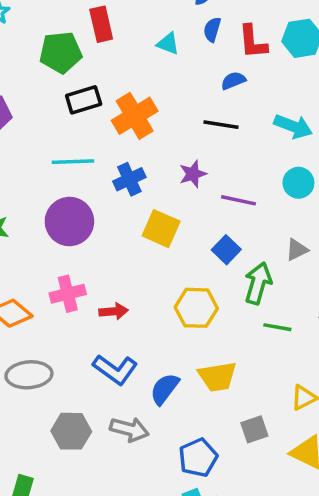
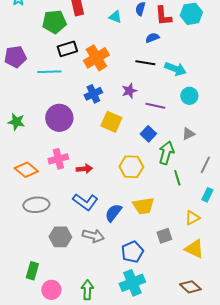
cyan arrow: (293, 126) -> (175, 69), moved
cyan line: (73, 162) -> (49, 72), moved
green line: (277, 327) -> (177, 178), turned 63

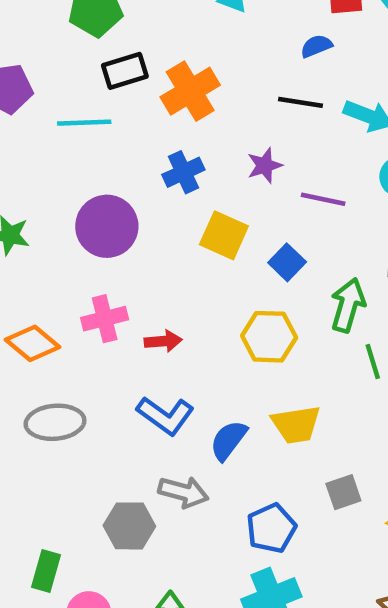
blue square: (148, 134) -> (287, 262), moved
gray hexagon: (60, 237) -> (129, 526), moved

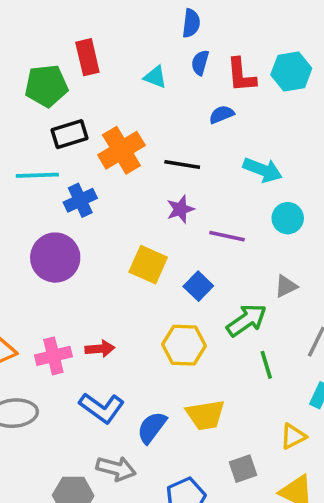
black line: (301, 102) -> (182, 165), moved
blue cross: (183, 172) -> (80, 200), moved
green arrow: (348, 305) -> (247, 320), turned 39
pink cross: (105, 319) -> (53, 356), moved

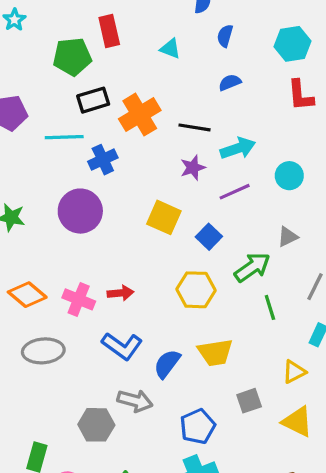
blue semicircle: (200, 63) -> (225, 36), moved
red L-shape: (241, 75) -> (301, 95), moved
cyan arrow: (263, 170) -> (238, 148), moved, turned -40
purple line: (227, 236) -> (235, 192), turned -36
pink cross: (53, 356) -> (79, 299), turned 36

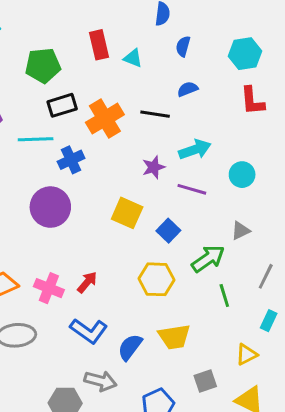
red rectangle: (109, 31) -> (99, 45), moved
black line: (194, 127) -> (155, 114), moved
purple line: (235, 192) -> (192, 189), turned 40
red arrow: (120, 293) -> (87, 282), turned -45

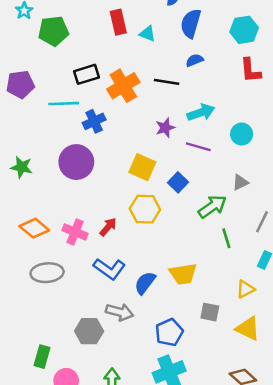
blue semicircle: (183, 46) -> (191, 23), size x1.6
green pentagon: (43, 65) -> (53, 31), moved
yellow hexagon: (157, 279) -> (145, 209), moved
gray square: (205, 381) -> (210, 312), turned 30

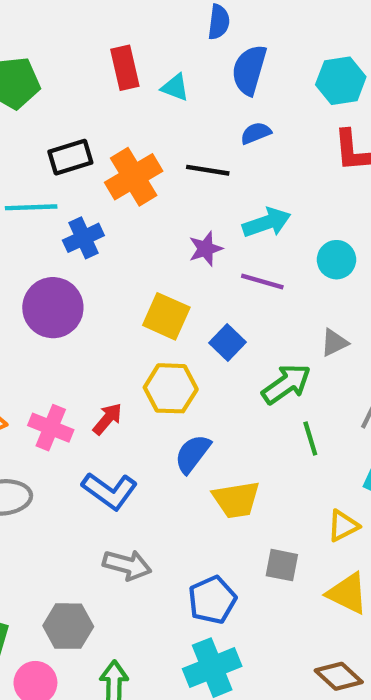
blue semicircle: (145, 283) -> (193, 454), moved
gray hexagon: (89, 331) -> (68, 626), moved

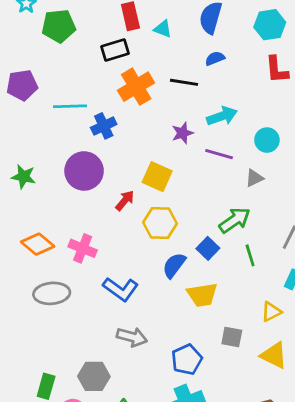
black rectangle: (70, 157) -> (115, 50), moved
blue square: (227, 343) -> (208, 248), moved
gray triangle: (334, 343) -> (254, 178), moved
red arrow: (107, 419) -> (125, 201), moved

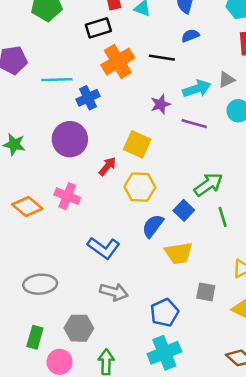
gray triangle: (254, 178) -> (227, 80), moved
pink cross: (83, 248) -> (67, 196), moved
gray ellipse: (52, 293) -> (40, 284), moved

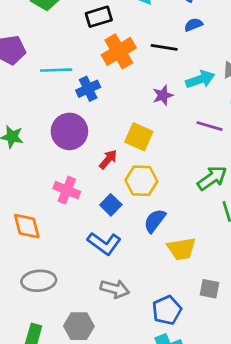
purple line: (194, 124) -> (209, 126), moved
orange diamond: (27, 206) -> (27, 226), moved, turned 36
blue square: (184, 210) -> (111, 205), moved

